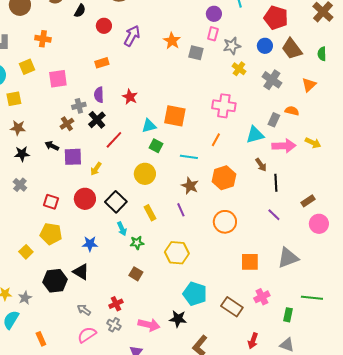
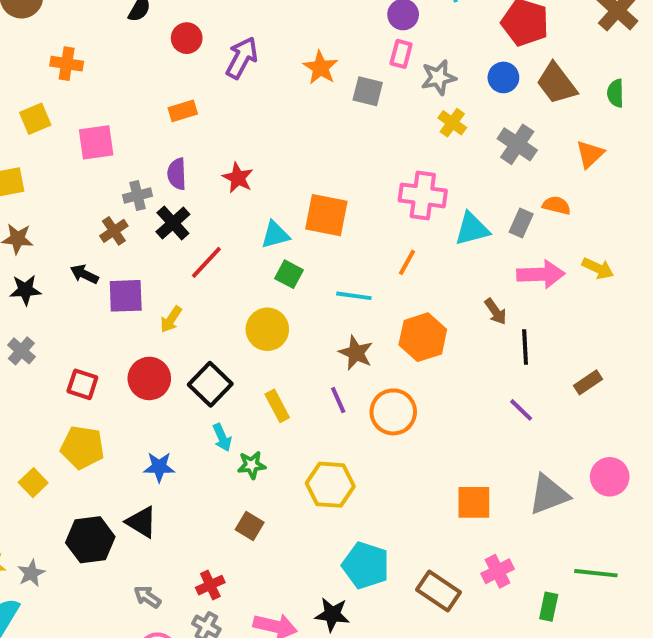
cyan triangle: (255, 135) -> (472, 229), moved
orange circle: (225, 222) -> (393, 412), moved
pink circle: (319, 224) -> (610, 477), moved

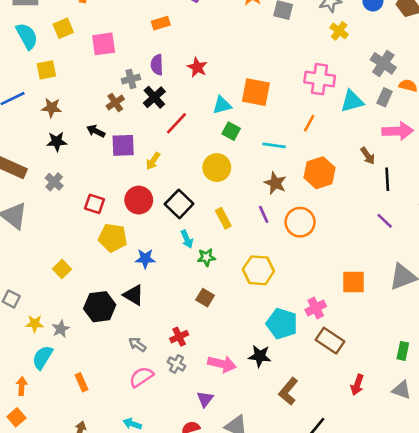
gray cross: (517, 144) -> (383, 63), moved
yellow pentagon: (82, 447) -> (113, 238), moved
pink cross: (498, 571) -> (316, 308), moved

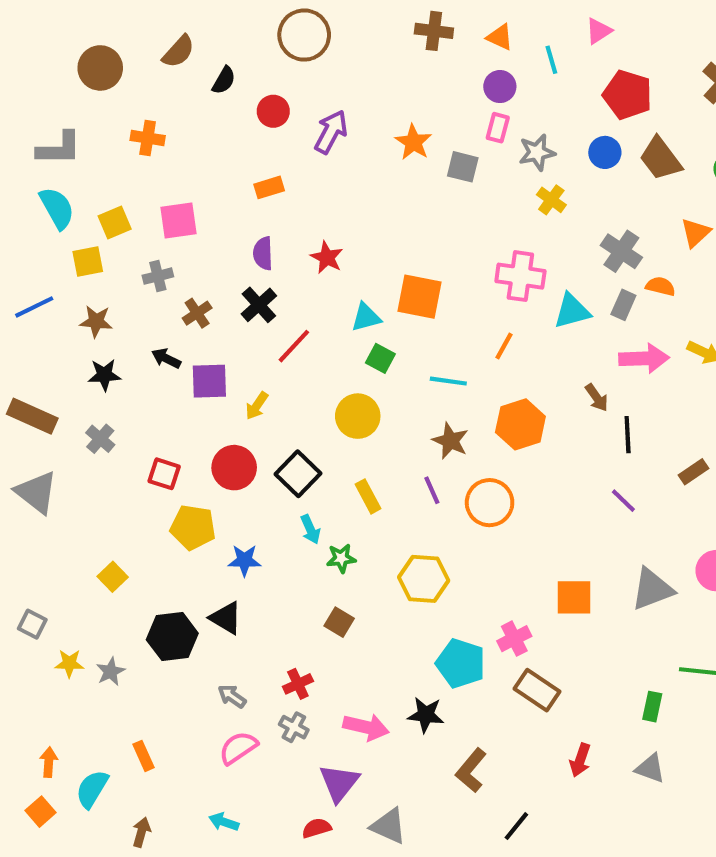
yellow square: (63, 28) -> (115, 222), moved
gray cross: (131, 79) -> (158, 276), moved
cyan semicircle: (42, 357) -> (92, 789), moved
purple triangle: (205, 399) -> (339, 783), size x1.5

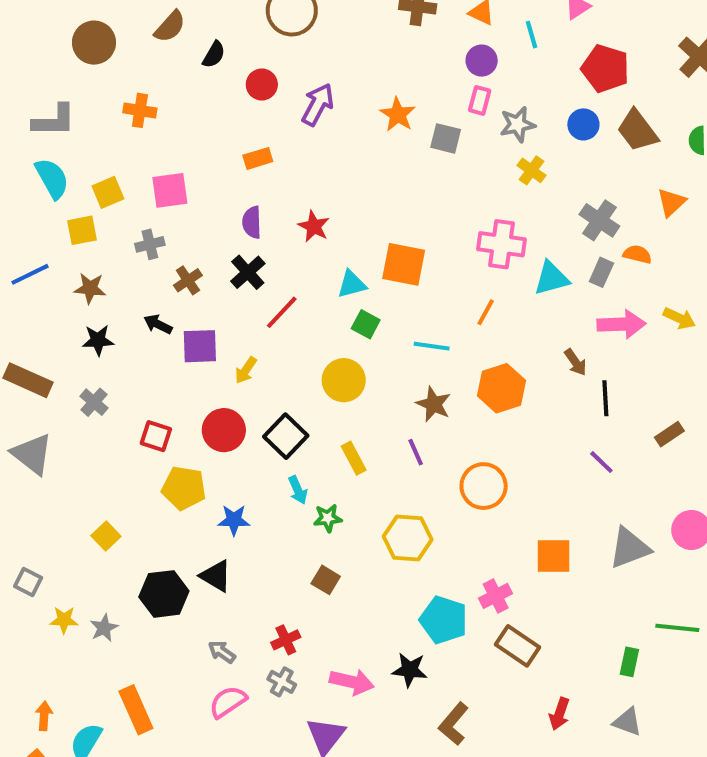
orange circle: (490, 503) -> (484, 486), moved
orange rectangle: (143, 756) -> (136, 710), size x1.6

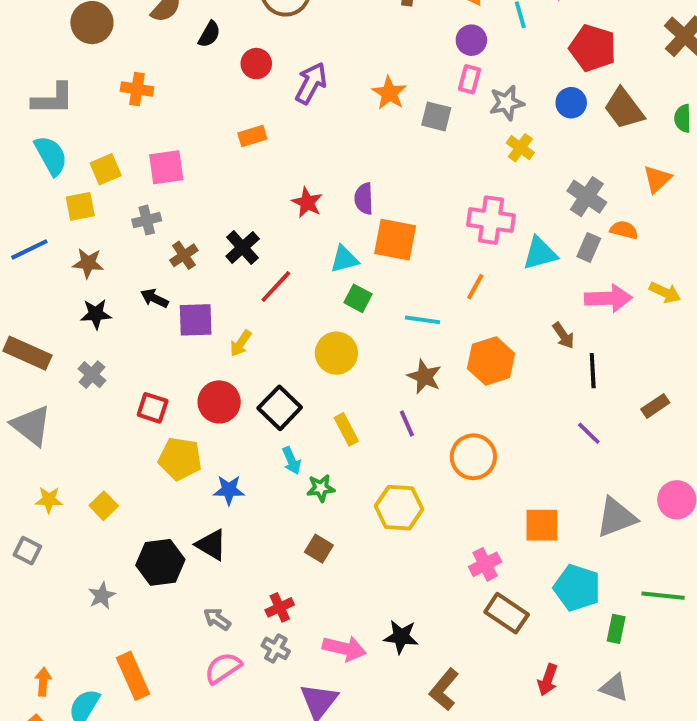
purple semicircle: (252, 222) -> (364, 199), moved
yellow star: (64, 620) -> (49, 500), moved
cyan pentagon: (444, 620) -> (577, 588), moved

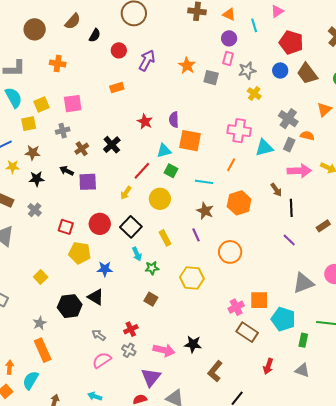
red line: (276, 287) -> (142, 171), moved
yellow arrow: (241, 343) -> (126, 193), moved
yellow star: (49, 500) -> (13, 167), moved
orange square: (542, 525) -> (259, 300), moved
orange rectangle: (133, 676) -> (43, 350), moved

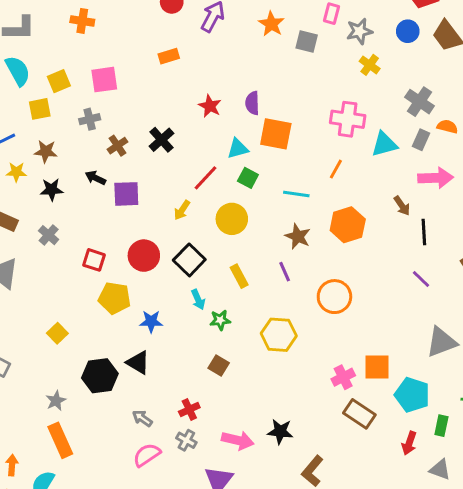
red arrow: (268, 366) -> (409, 443), moved

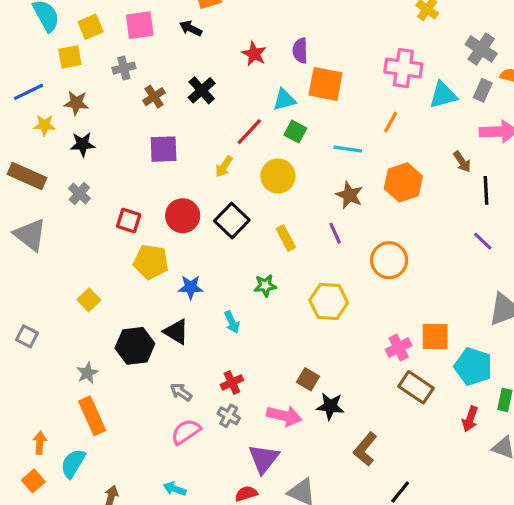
black arrow: (95, 178) -> (191, 28), moved
cyan arrow: (198, 300) -> (232, 322), moved
brown square: (219, 365) -> (308, 379), moved

